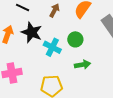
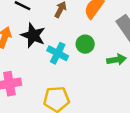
green arrow: (82, 65) -> (116, 60), moved

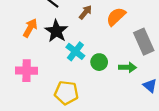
green circle: (85, 44) -> (99, 62), moved

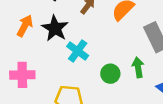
green circle: (99, 62) -> (110, 74), moved
green arrow: (127, 67) -> (138, 67), turned -98

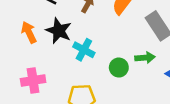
orange arrow: (25, 26) -> (29, 32), turned -45
green arrow: (138, 67) -> (145, 58), turned 102

